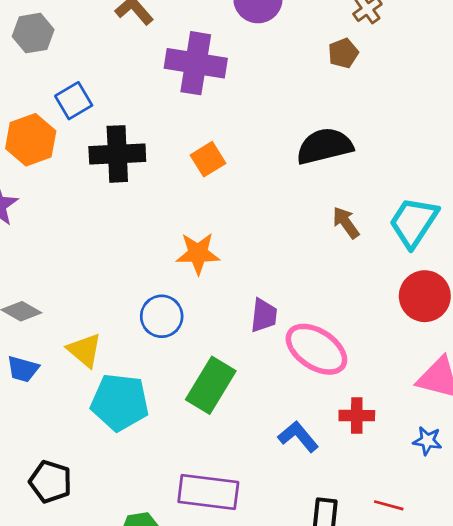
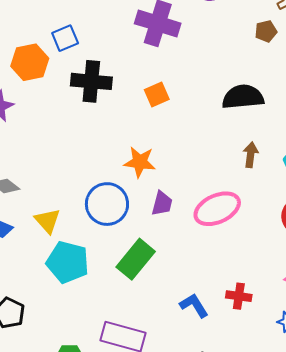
brown arrow: (346, 223) -> (251, 155), turned 35
purple trapezoid: (264, 315) -> (162, 203), moved
blue circle: (162, 316) -> (107, 204), size x1.4
pink ellipse: (316, 349) -> (217, 209), moved, turned -66

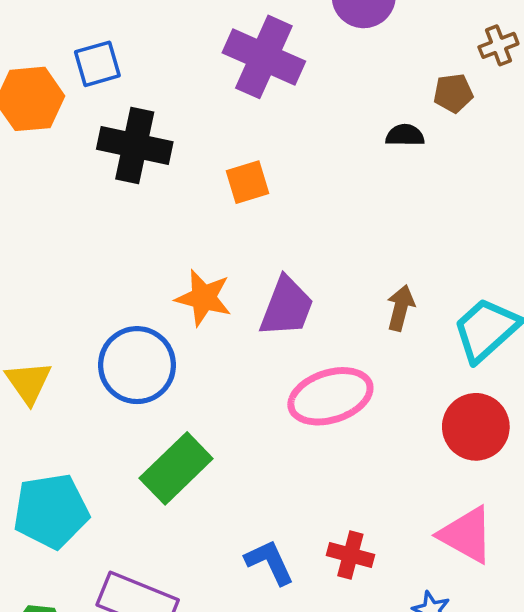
black semicircle: (243, 97) -> (405, 135), moved, size x0.5
purple trapezoid: (162, 203) -> (287, 307), moved, size x1.4
cyan pentagon: (68, 262) -> (51, 511), moved, turned -30

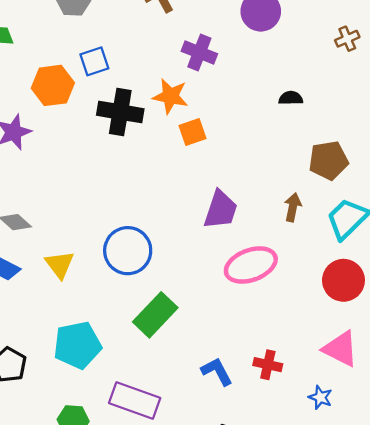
purple cross: (264, 57) -> (199, 52), size x0.7
brown pentagon: (453, 93) -> (328, 160), moved, size x1.6
orange star: (204, 298) -> (170, 96), moved

